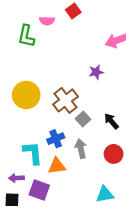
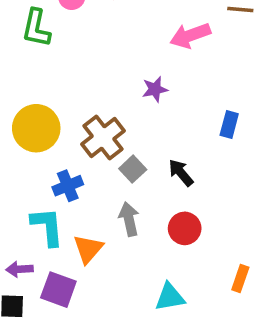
blue cross: (56, 139) -> (68, 186), moved
orange triangle: (57, 166) -> (88, 249), turned -42

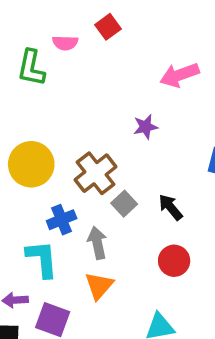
gray arrow: (129, 219) -> (97, 243), moved
orange triangle: (88, 249) -> (99, 286), moved

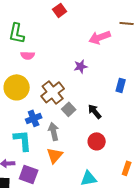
pink semicircle: (65, 43) -> (28, 55), moved

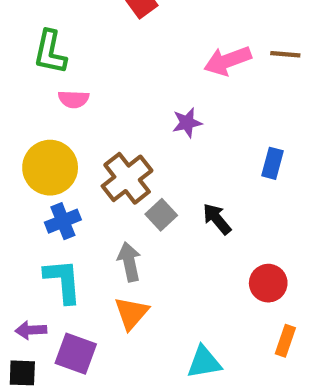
brown line: (127, 23) -> (285, 54), moved
blue cross: (34, 118) -> (63, 221), moved
red circle: (97, 141) -> (268, 283), moved

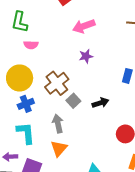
pink arrow: (228, 61) -> (84, 26), moved
black arrow: (217, 219) -> (100, 103), turned 112

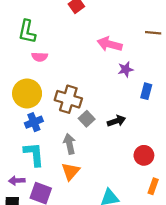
pink arrow: (84, 26) -> (110, 44), moved, turned 35
purple star: (86, 56) -> (126, 69), moved
brown cross: (57, 83) -> (68, 99), turned -35

